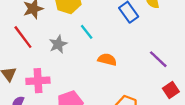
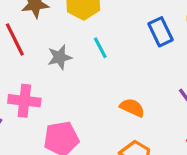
orange semicircle: (107, 60) -> (132, 108), moved

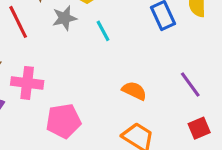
gray star: (60, 57) -> (64, 18), moved

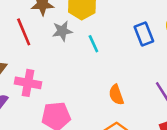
orange semicircle: (134, 91) -> (116, 95), turned -138

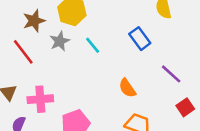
blue rectangle: (144, 34) -> (140, 39), moved

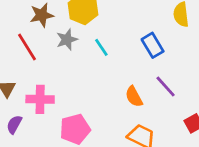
purple line: (171, 74) -> (166, 86), moved

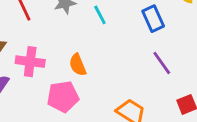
orange semicircle: (134, 97) -> (78, 65), moved

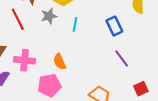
cyan line: (100, 15) -> (75, 24), turned 40

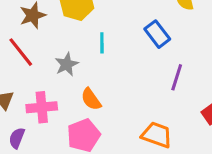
gray star: (49, 16) -> (67, 64), moved
purple line: (122, 58) -> (177, 77), turned 66

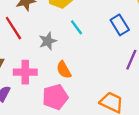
cyan line: (102, 43) -> (77, 27), turned -42

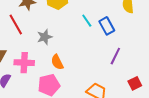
cyan line: (77, 27) -> (87, 21), moved

